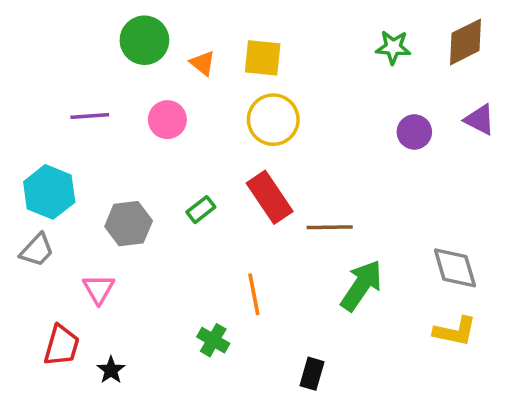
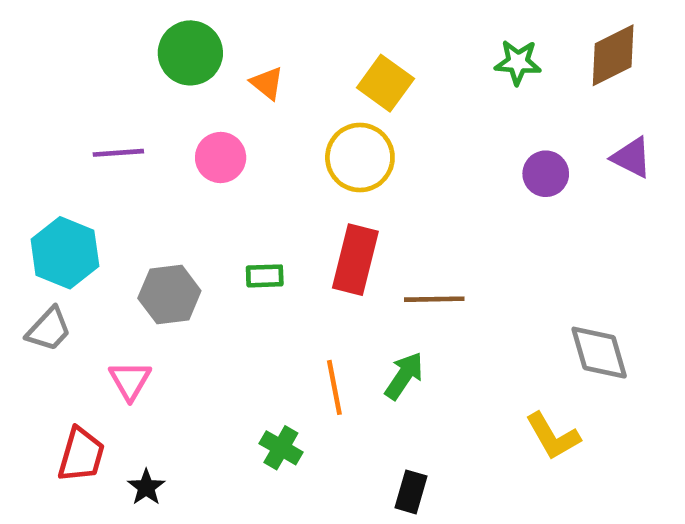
yellow square: (263, 58) -> (385, 83), moved, turned 30
red rectangle: (270, 197) -> (355, 260), turned 48
green rectangle: (201, 210) -> (265, 276), turned 36
green arrow: (361, 285) -> (404, 376), moved, size x0.7
yellow L-shape: (455, 331) -> (553, 436), moved, turned 48

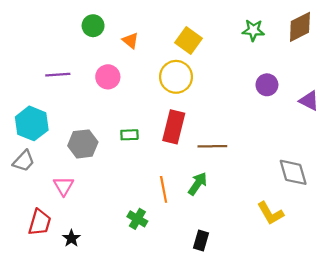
green circle: (190, 53) -> (93, 26), size x0.7
purple triangle: (632, 157) -> (309, 101), moved

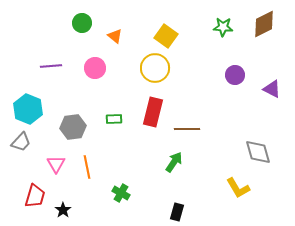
orange line: (164, 189) -> (87, 167), moved

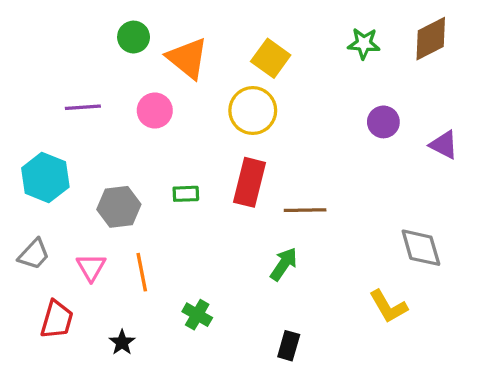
orange triangle: (115, 36) -> (187, 58), size x1.8
gray trapezoid: (21, 142) -> (34, 254), moved
black star: (63, 210) -> (122, 342), moved

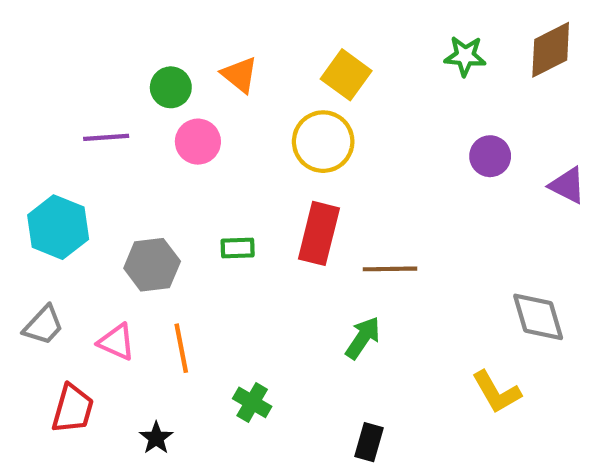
green circle: (134, 37) -> (171, 87), moved
orange triangle: (187, 58) -> (240, 75), size x0.7
pink triangle: (91, 267) -> (117, 342), turned -36

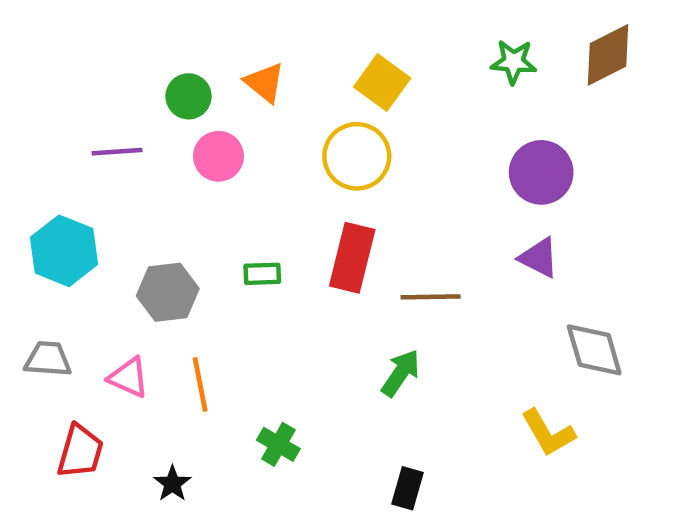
purple circle: (490, 156) -> (541, 172), size x1.4
purple triangle: (567, 185) -> (539, 258), moved
gray trapezoid: (43, 325) -> (48, 359), turned -129

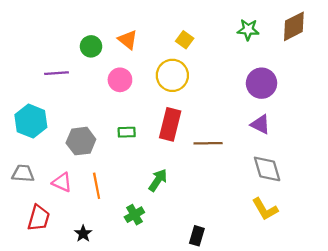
yellow square: (382, 83) -> (185, 40), size x0.7
pink circle: (218, 156) -> (120, 80), moved
gray diamond: (594, 350) -> (267, 169), moved
green arrow: (401, 373) -> (158, 180), moved
green cross: (278, 444) -> (134, 215), turned 30

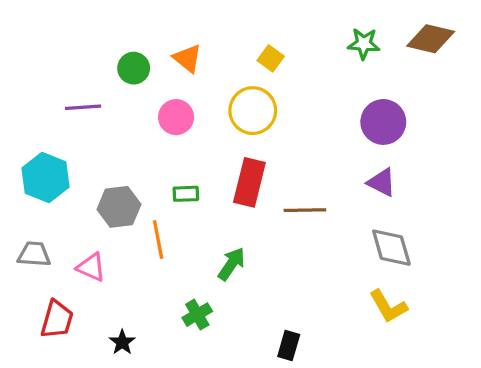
brown diamond: (294, 26) -> (431, 39), turned 40
orange line: (97, 186) -> (158, 239), moved

